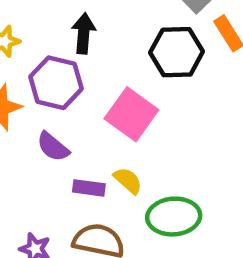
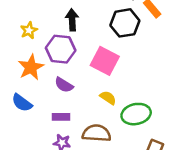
purple rectangle: (89, 188) -> (61, 117), moved

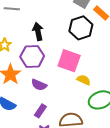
yellow semicircle: (108, 98) -> (84, 80), moved
purple rectangle: (61, 117) -> (40, 111), turned -48

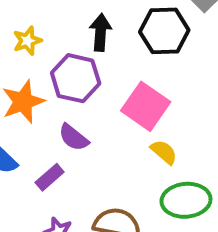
black hexagon: (81, 28) -> (164, 31), moved
purple rectangle: (40, 111) -> (50, 177), moved

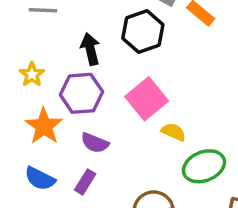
pink square: (146, 106) -> (147, 99), turned 33

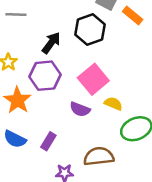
black arrow: (90, 49) -> (51, 43), turned 50
purple semicircle: (95, 143) -> (80, 109), moved

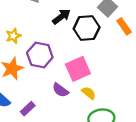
black arrow: (51, 43) -> (61, 17), moved

